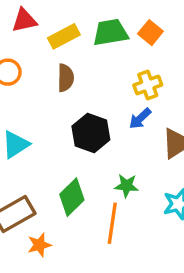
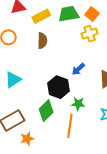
yellow cross: (148, 85) -> (90, 34), moved
blue arrow: (140, 119) -> (78, 69), moved
black hexagon: (91, 133) -> (58, 87), moved

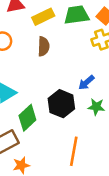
green star: (78, 104) -> (96, 107), moved
green diamond: (46, 111) -> (27, 118), moved

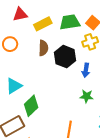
blue arrow: (86, 83) -> (86, 70), moved, turned -40
black hexagon: (61, 104) -> (65, 57), moved

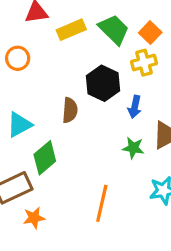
green trapezoid: (70, 22) -> (114, 30), turned 50
brown semicircle: (43, 48) -> (70, 110), moved

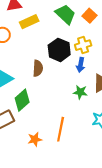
yellow rectangle: (71, 30) -> (29, 22), moved
yellow cross: (144, 63) -> (83, 45), moved
orange star: (34, 218) -> (35, 139), moved

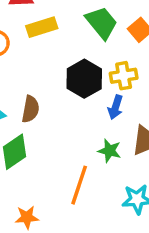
brown semicircle: (38, 68) -> (30, 109), moved
orange line: (61, 129) -> (79, 185), moved

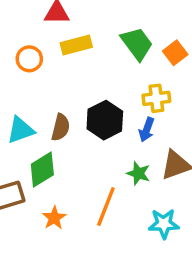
black hexagon: (84, 79) -> (105, 120), moved
orange star: (27, 217) -> (54, 218), moved, turned -30

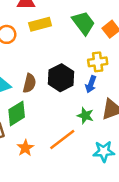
orange line: (106, 207) -> (62, 139), turned 32

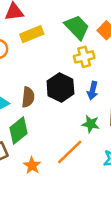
yellow cross: (98, 62) -> (84, 57), moved

